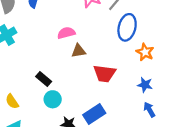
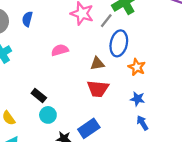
brown triangle: (79, 51) -> (97, 64), moved

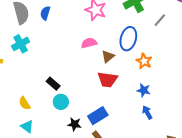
gray line: (106, 21) -> (160, 20), moved
pink semicircle: (60, 50) -> (89, 43), moved
brown triangle: (97, 64) -> (108, 56), turned -32

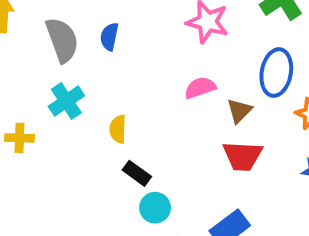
yellow semicircle: (25, 103) -> (118, 129), moved, turned 40

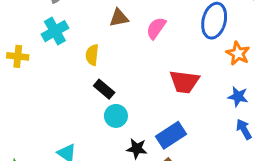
pink semicircle: (200, 88) -> (156, 28), turned -40
brown triangle: (239, 111) -> (119, 18), moved, turned 30

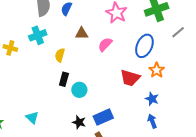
red trapezoid: (184, 82) -> (130, 78), moved
black rectangle: (104, 89) -> (64, 79), turned 56
cyan circle: (116, 116) -> (79, 90), moved

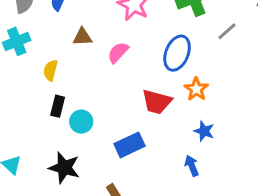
blue star: (152, 99) -> (204, 131), moved
blue rectangle: (103, 117) -> (129, 145), moved
black star: (79, 122) -> (64, 168), moved, size x1.5

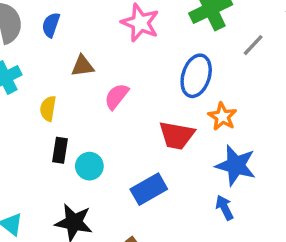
pink semicircle: (118, 52) -> (116, 96), moved
blue star: (204, 131) -> (236, 165), size x1.6

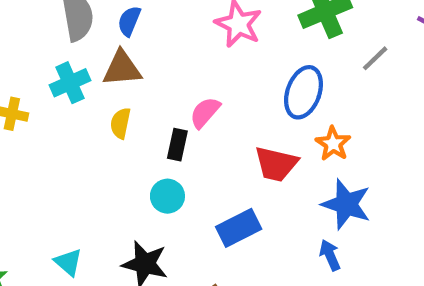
brown triangle: (83, 66) -> (122, 69), moved, size x1.4
black rectangle: (60, 150) -> (177, 145), moved

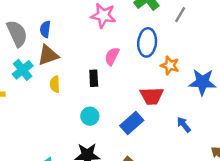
pink semicircle: (205, 112) -> (112, 56), moved
black rectangle: (177, 145) -> (94, 78), moved
red trapezoid: (276, 164) -> (152, 96), moved
blue star: (346, 204) -> (202, 82), moved

